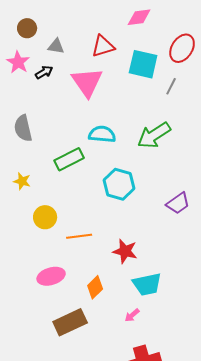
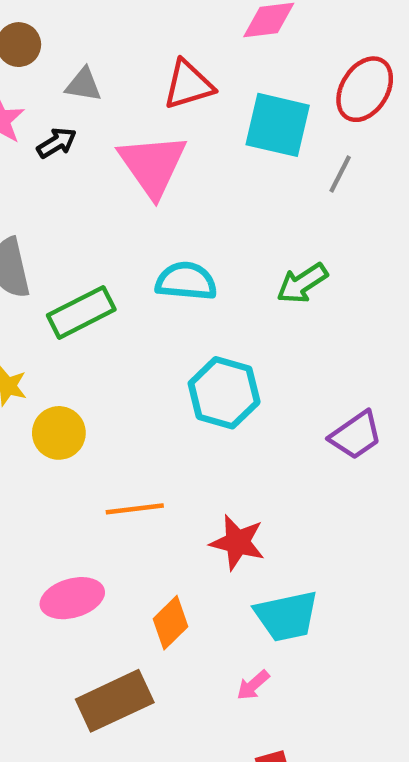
green arrow: (154, 135) -> (302, 283), size x0.7
green rectangle: (69, 159) -> (81, 312), moved
yellow circle: (45, 217) -> (59, 433), moved

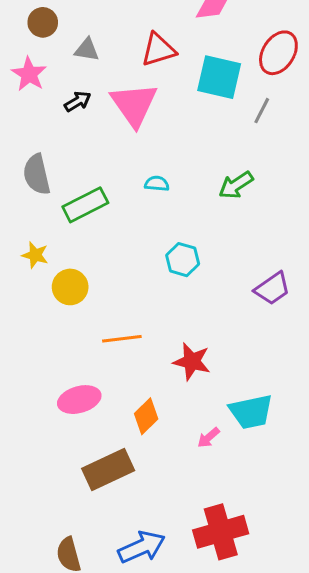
black arrow: (57, 143) -> (78, 101), moved
cyan semicircle: (186, 281) -> (157, 184), size x0.6
cyan hexagon: (224, 393) -> (183, 260), size x0.7
cyan trapezoid: (287, 616) -> (251, 412), moved
pink arrow: (253, 685) -> (209, 438), moved

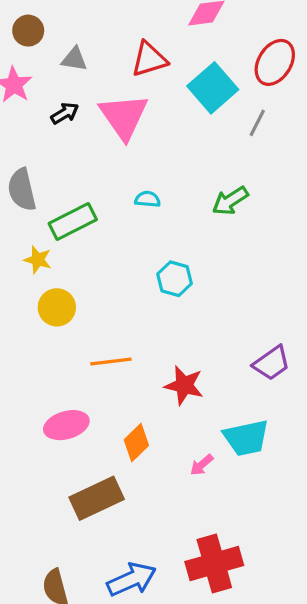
cyan square: (219, 77) -> (213, 88), turned 36
yellow star: (35, 255) -> (38, 260), moved
purple trapezoid: (272, 289) -> (272, 363), moved

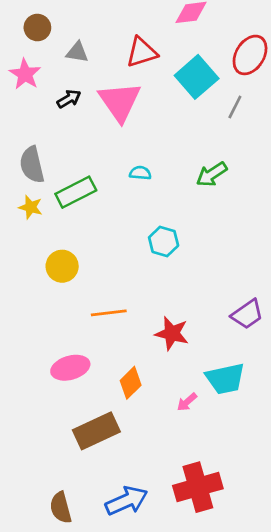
yellow star: (38, 260) -> (31, 207), moved

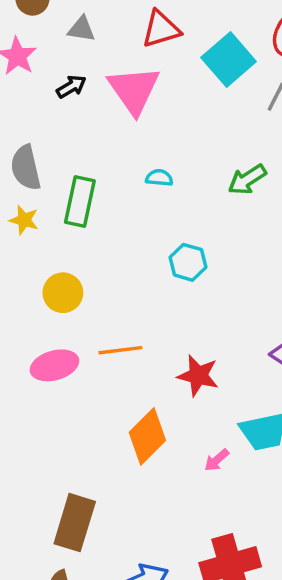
green rectangle: (76, 192) -> (80, 201), turned -51
pink ellipse: (70, 368) -> (54, 365), moved
orange diamond: (131, 383) -> (147, 436), size x1.4
brown rectangle: (96, 431) -> (75, 523), moved, turned -48

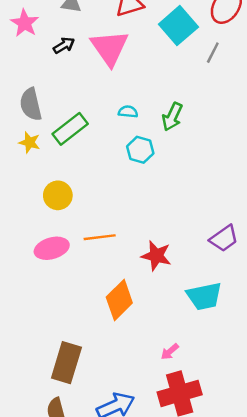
green arrow: (247, 179) -> (172, 117), moved, turned -32
green rectangle: (80, 201) -> (70, 129), turned 40
cyan hexagon: (188, 262) -> (140, 150), moved
pink arrow: (217, 460) -> (170, 352), moved

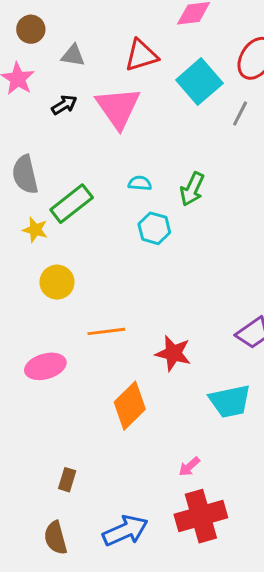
yellow star: (30, 142) -> (35, 230), moved
pink ellipse: (52, 248) -> (45, 366), moved
brown rectangle: (66, 363) -> (67, 480), size x0.5

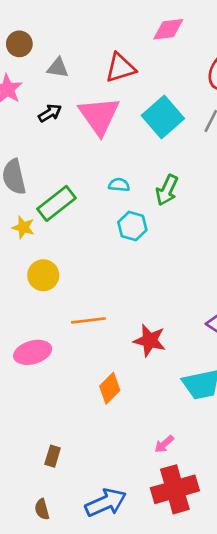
cyan square: (199, 82) -> (163, 117), moved
orange diamond: (130, 406) -> (110, 388), size x0.7
brown semicircle: (56, 538) -> (42, 509), size x0.7

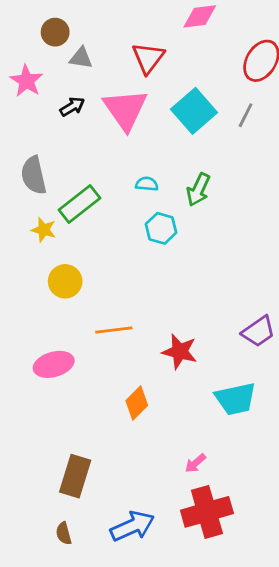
brown circle: (19, 44) -> (55, 32), moved
red triangle: (120, 68) -> (148, 58), turned -36
brown rectangle: (53, 456) -> (75, 476), size x1.8

